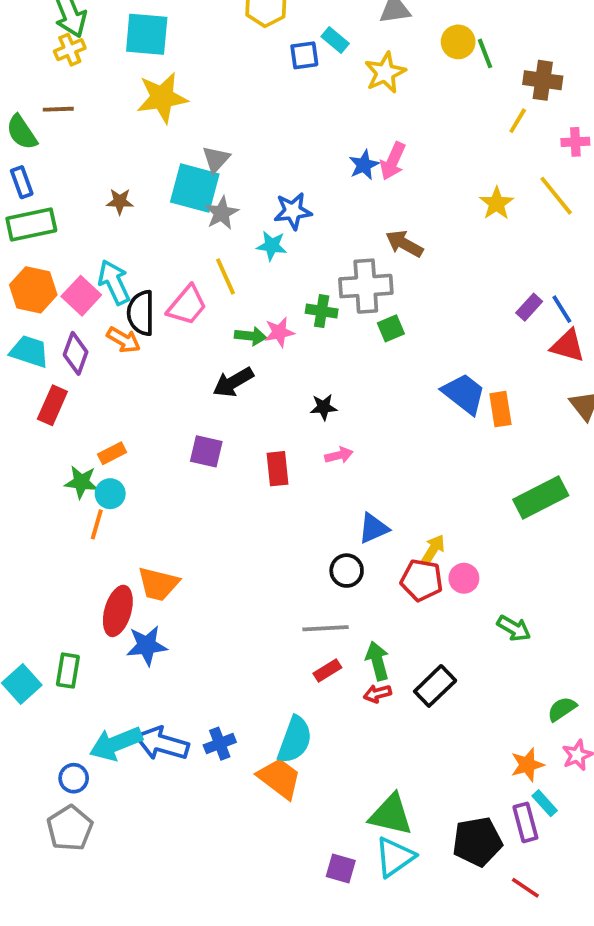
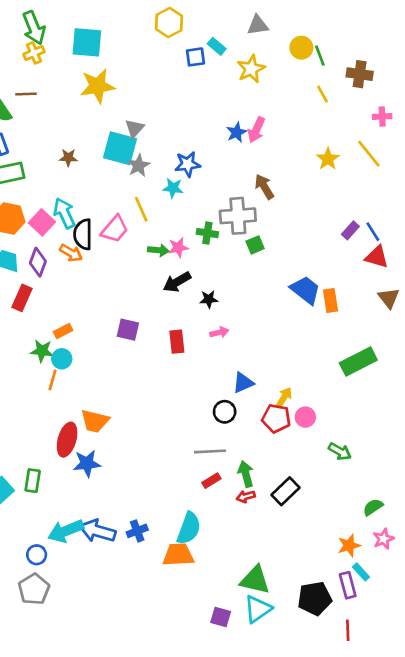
yellow line: (518, 121) -> (323, 94), moved, turned -60
brown arrow: (404, 244) -> (264, 187), turned 30
black arrow: (233, 382) -> (177, 282), moved
orange trapezoid: (279, 778) -> (178, 555), turned -40
red line: (525, 888) -> (348, 630), turned 54

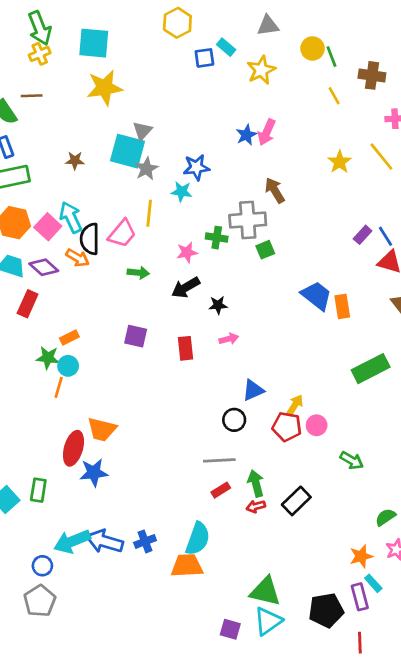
yellow line: (141, 209) -> (149, 213), turned 30
green arrow: (158, 250) -> (138, 273), moved
purple diamond: (38, 262) -> (44, 267), turned -68

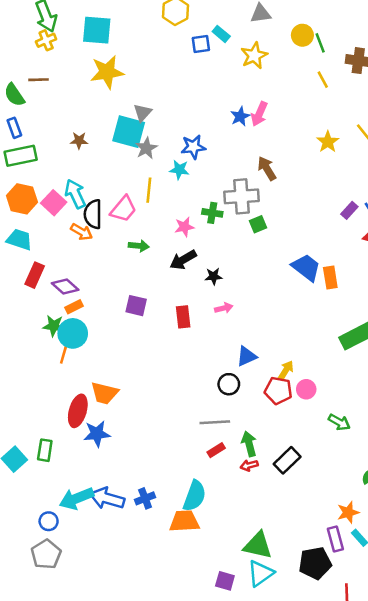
purple diamond: (44, 267) -> (65, 286), moved
cyan circle: (68, 366) -> (73, 333), size x1.5
purple rectangle: (360, 597) -> (335, 539), moved

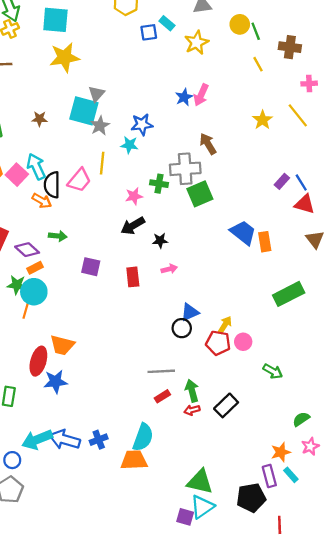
green square: (258, 224) -> (200, 194), size x1.6
green arrow: (139, 246) -> (58, 236), moved
black circle: (229, 384) -> (182, 328), moved
purple square: (225, 581) -> (185, 517), moved

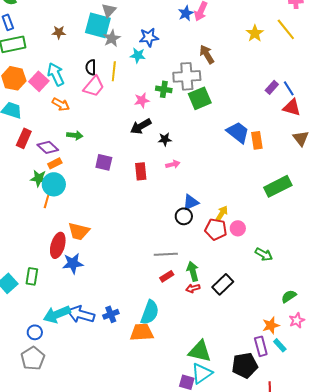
black semicircle: (52, 185) -> (91, 67), moved, size x0.7

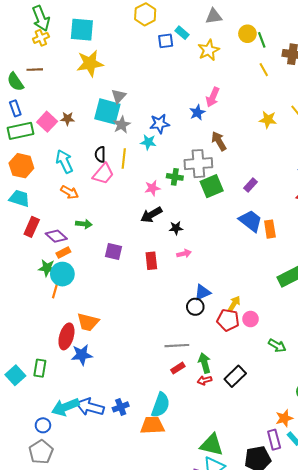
blue star: (186, 13) -> (197, 112), moved
yellow star: (255, 33) -> (268, 120), turned -30
pink square: (39, 81) -> (47, 122), moved
purple rectangle: (272, 87) -> (251, 185), moved

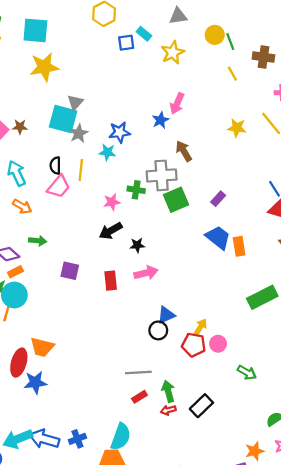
pink arrow: (184, 254) -> (146, 273), size x1.5

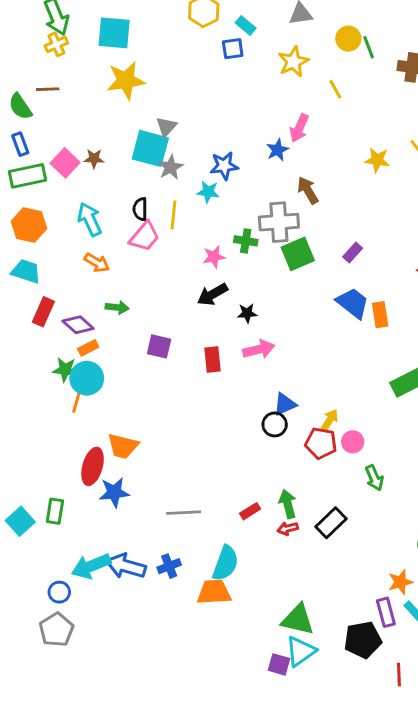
cyan rectangle: (144, 34) -> (246, 26), moved
yellow line: (232, 74) -> (335, 89), moved
gray line: (138, 372) -> (184, 513), moved
green arrow: (247, 372) -> (374, 478), moved, turned 36

